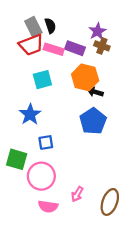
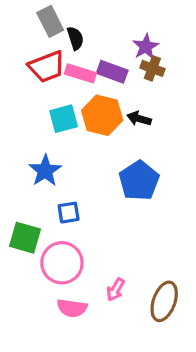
gray rectangle: (33, 27) -> (50, 21), moved
orange hexagon: (85, 77) -> (102, 115), moved
black arrow: (95, 92) -> (139, 119), moved

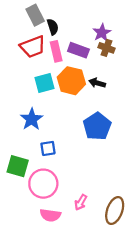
pink rectangle: (80, 73) -> (56, 51), turned 60

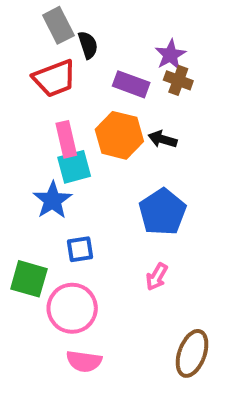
pink rectangle: (56, 51) -> (66, 139), moved
cyan square: (44, 83) -> (74, 167), moved
pink arrow: (81, 202) -> (157, 277), moved

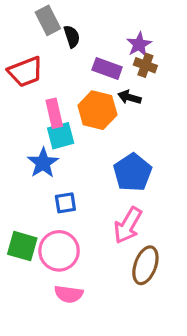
red trapezoid: (54, 78) -> (25, 72), moved
black arrow: (163, 139) -> (129, 97), moved
pink arrow: (157, 277) -> (128, 225), size x1.6
green square: (29, 279) -> (22, 246), moved
brown ellipse: (192, 353) -> (145, 265), moved

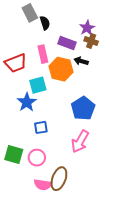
red trapezoid: (25, 72) -> (16, 63), moved
pink rectangle: (54, 113) -> (43, 54), moved
pink circle: (59, 251) -> (37, 158), size x0.7
brown ellipse: (145, 265) -> (59, 179), moved

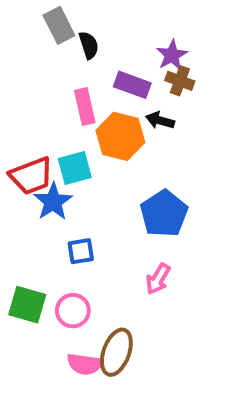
red trapezoid: (16, 63) -> (31, 176), moved
pink arrow: (80, 141) -> (158, 279), size x0.7

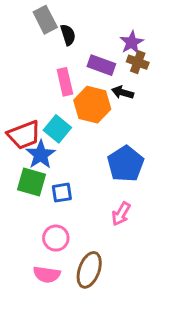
cyan square: (75, 168) -> (57, 129), turned -36
green square: (27, 305) -> (32, 182), moved
pink semicircle: (85, 364) -> (47, 274), moved

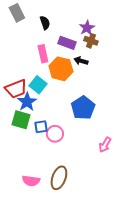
gray rectangle: (45, 20) -> (17, 13), moved
pink arrow: (121, 214) -> (105, 145), moved
pink circle: (56, 238) -> (55, 134), moved

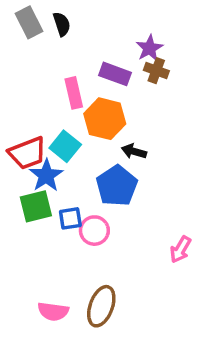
black semicircle: (45, 23) -> (62, 24), moved
black arrow: (81, 61) -> (134, 151), moved
blue pentagon: (83, 108) -> (117, 186), moved
green square: (21, 120) -> (36, 206), turned -30

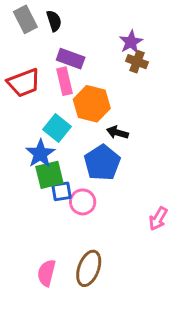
purple rectangle: (115, 74) -> (71, 59), moved
red trapezoid: (27, 153) -> (24, 83), moved
green square: (36, 206) -> (49, 175), moved
pink semicircle: (53, 311) -> (46, 273), turned 96

